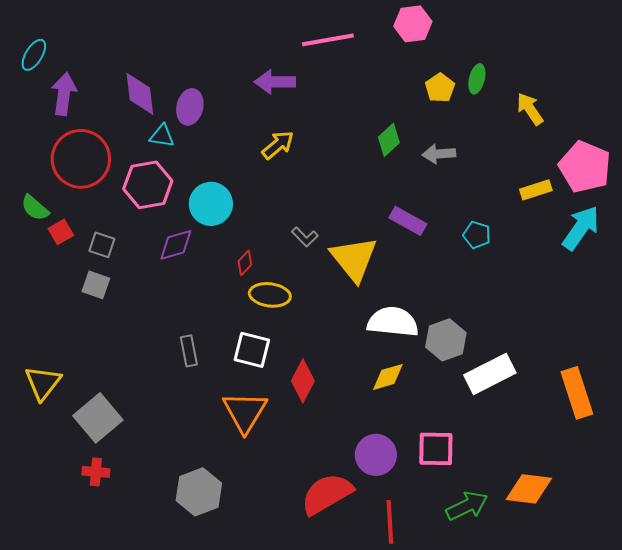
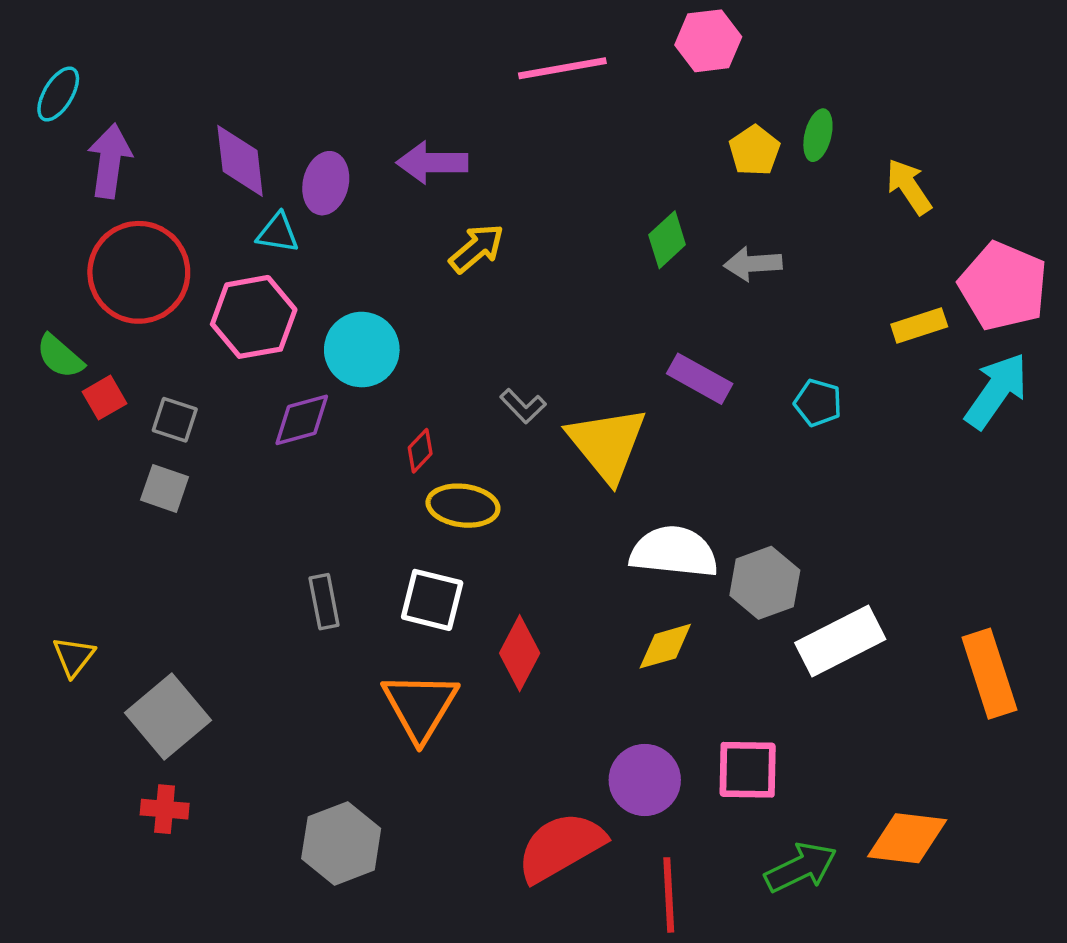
purple arrow: (275, 82) -> (432, 163), moved
yellow triangle: (43, 383) -> (74, 657), size x0.7

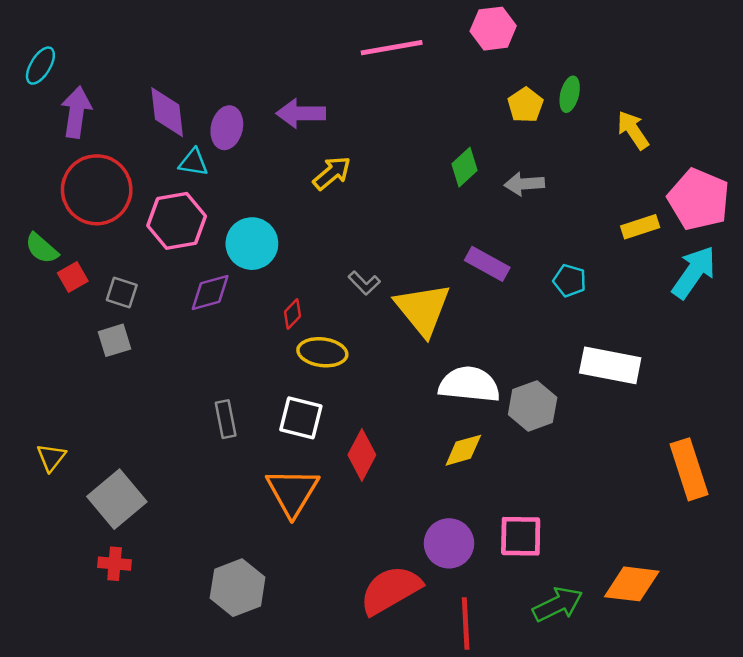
gray square: (165, 488) -> (115, 340), turned -36
white rectangle: (840, 641) -> (610, 365), moved, turned 38

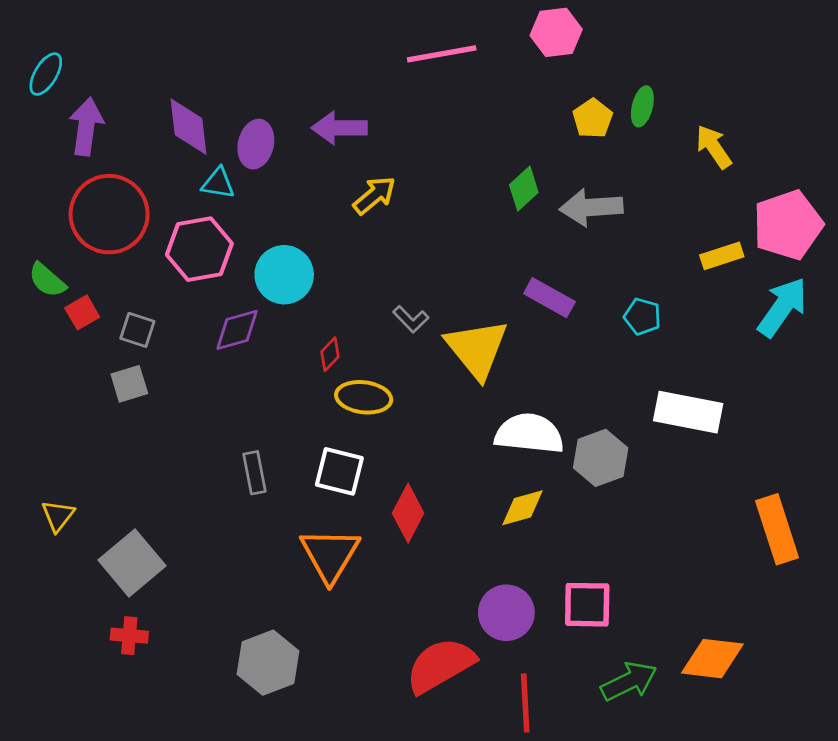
gray arrow: (524, 184) -> (591, 207), size x1.4
pink pentagon: (699, 199) -> (788, 225), turned 30

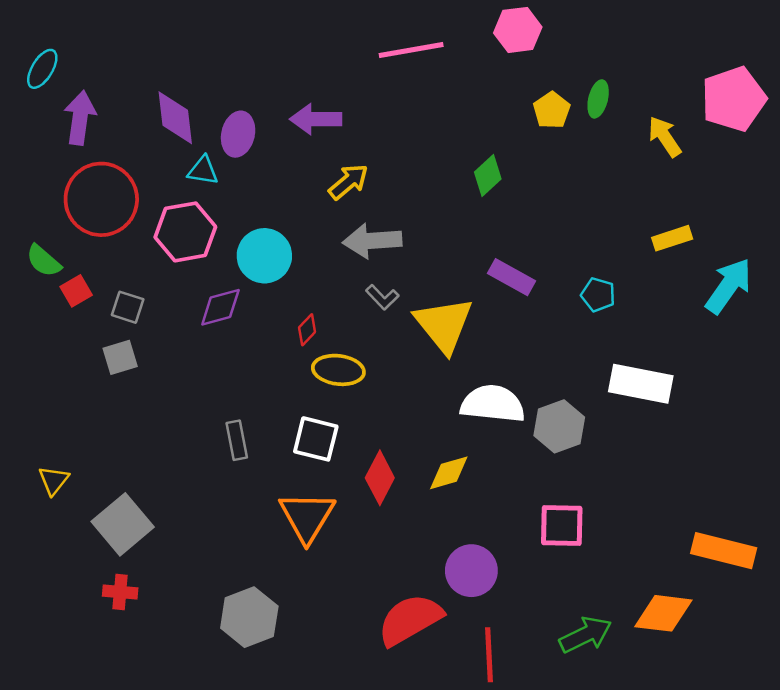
gray arrow: (591, 207) -> (372, 241), moved
pink pentagon: (788, 225) -> (734, 99), moved
yellow diamond: (523, 508) -> (449, 473), moved
orange rectangle: (777, 529) -> (724, 551), moved, turned -58
pink square: (587, 605) -> (562, 526), moved

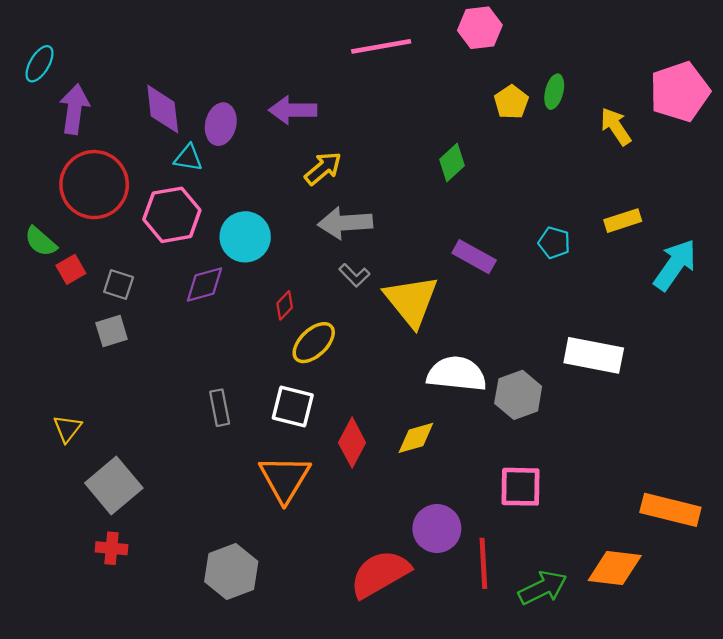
cyan pentagon: (598, 295) -> (554, 243), moved
yellow ellipse: (338, 370) -> (314, 343), turned -51
yellow triangle: (54, 480) -> (67, 429), moved
red line: (489, 655) -> (483, 563), moved

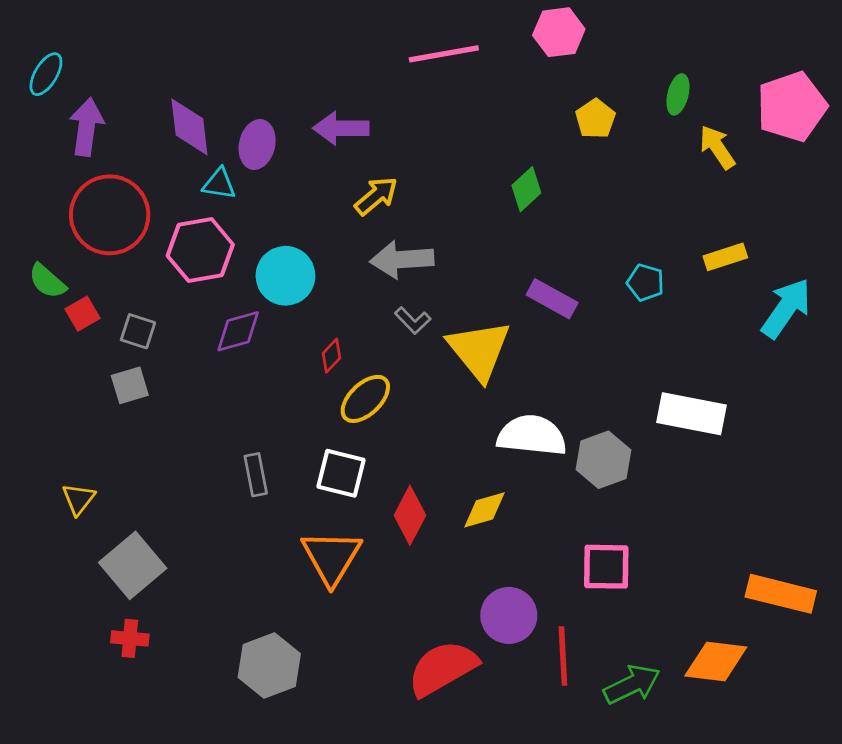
green ellipse: (554, 92) -> (678, 94), moved

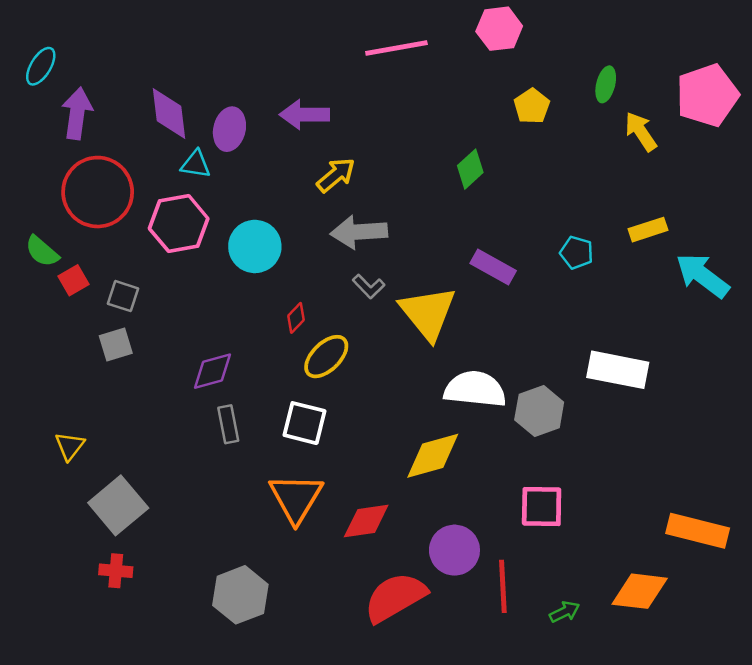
cyan arrow: (786, 308) -> (702, 275), turned -88
purple diamond: (238, 331) -> (213, 371), moved
yellow diamond: (484, 510) -> (433, 456), size x1.4
red diamond: (410, 515) -> (366, 521), moved, turned 54
green arrow: (632, 684) -> (565, 612), size x0.6

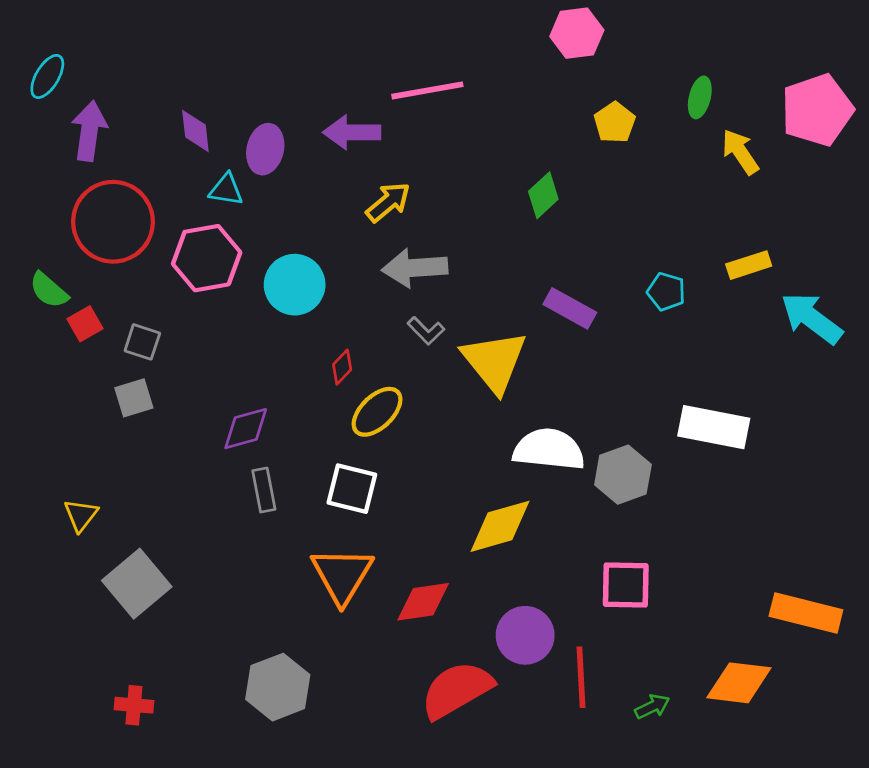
pink line: (396, 48) -> (427, 90), moved
purple diamond: (169, 113) -> (195, 131), size x0.7
red cross: (116, 571) -> (134, 705), moved

